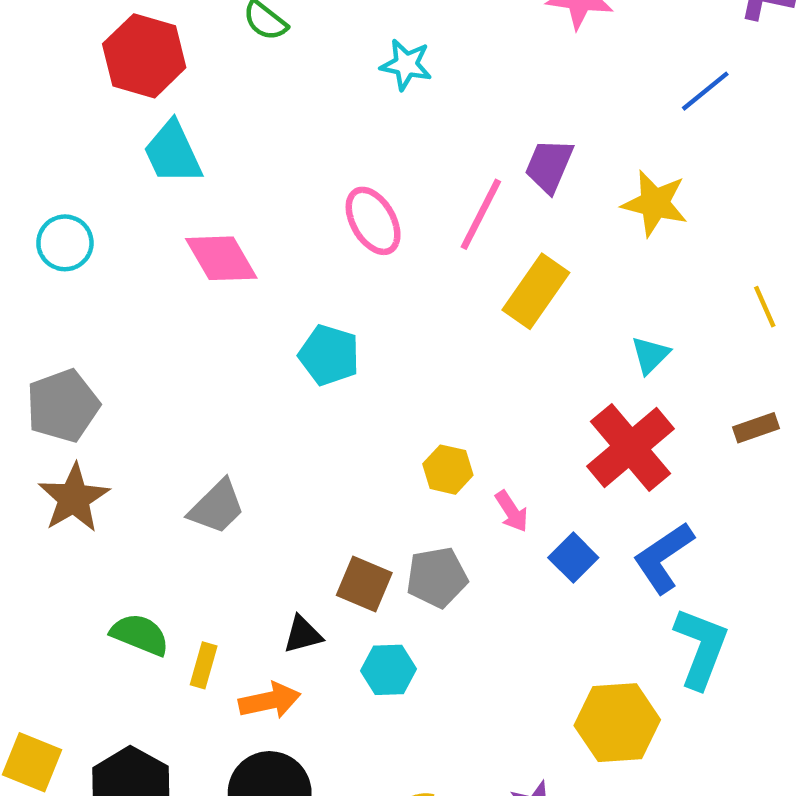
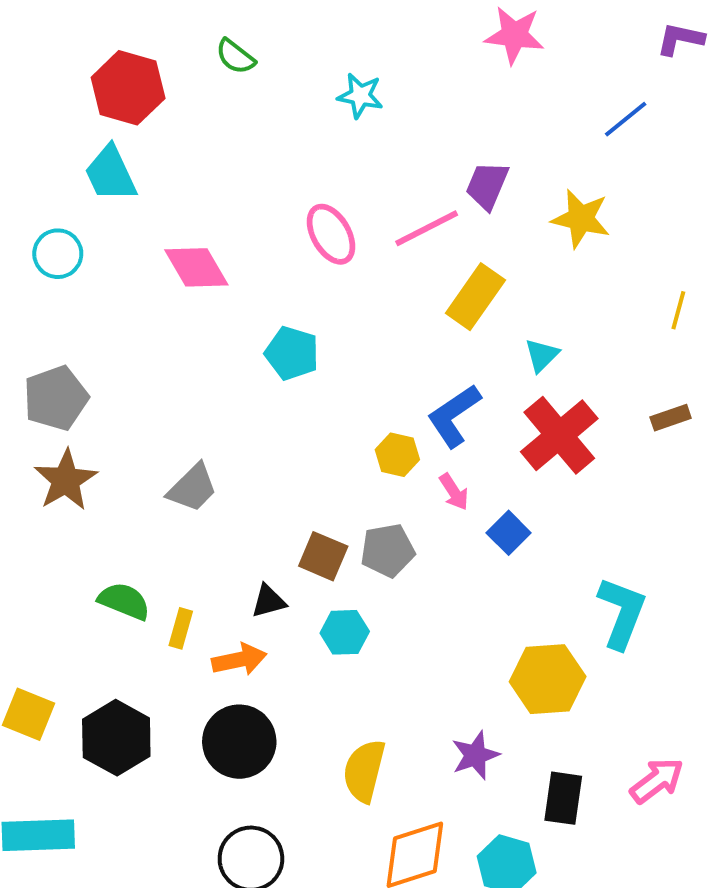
cyan trapezoid: (173, 153) -> (110, 174), moved
pink line: (481, 214) -> (427, 228), turned 36
yellow line: (765, 307) -> (678, 310), turned 39
cyan triangle: (650, 355) -> (542, 355), moved
blue L-shape: (664, 558) -> (454, 416), moved

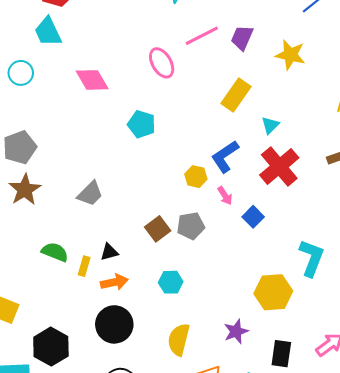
pink line: (427, 228) -> (202, 36), moved
brown square: (323, 556) -> (158, 229), turned 30
black triangle: (269, 601) -> (109, 252), moved
cyan hexagon: (345, 632) -> (171, 282), moved
black hexagon: (116, 738) -> (51, 347), moved

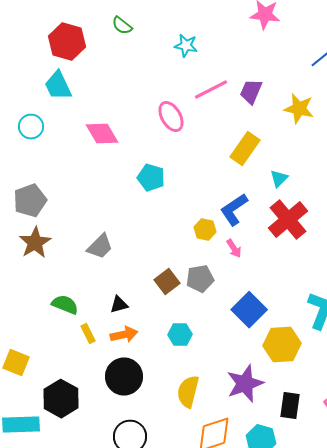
blue square: (253, 217) -> (249, 310), moved, size x1.6
yellow rectangle: (84, 266) -> (88, 334), moved, turned -42
purple star: (236, 331) -> (245, 384), size x1.5

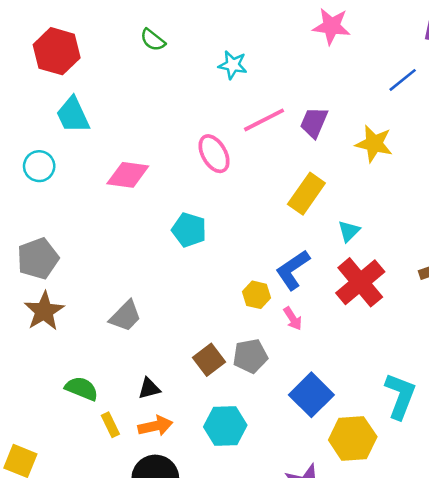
red hexagon: (67, 42) -> (57, 51), moved
pink diamond: (102, 134) -> (128, 175), turned -52
cyan hexagon: (180, 335) -> (225, 426), size x1.4

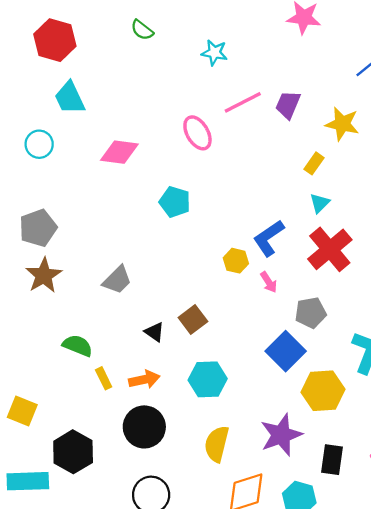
yellow rectangle: (306, 194) -> (314, 163), moved, size x0.6
gray pentagon: (250, 356) -> (311, 313), moved
black triangle: (149, 389) -> (154, 332), moved, turned 50

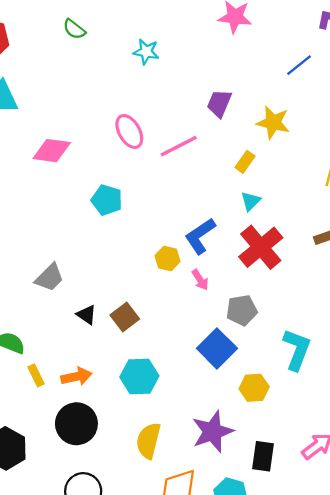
pink line: (243, 102) -> (179, 146), moved
black triangle: (154, 332) -> (87, 315), moved
yellow hexagon: (323, 391) -> (254, 388), size x0.7

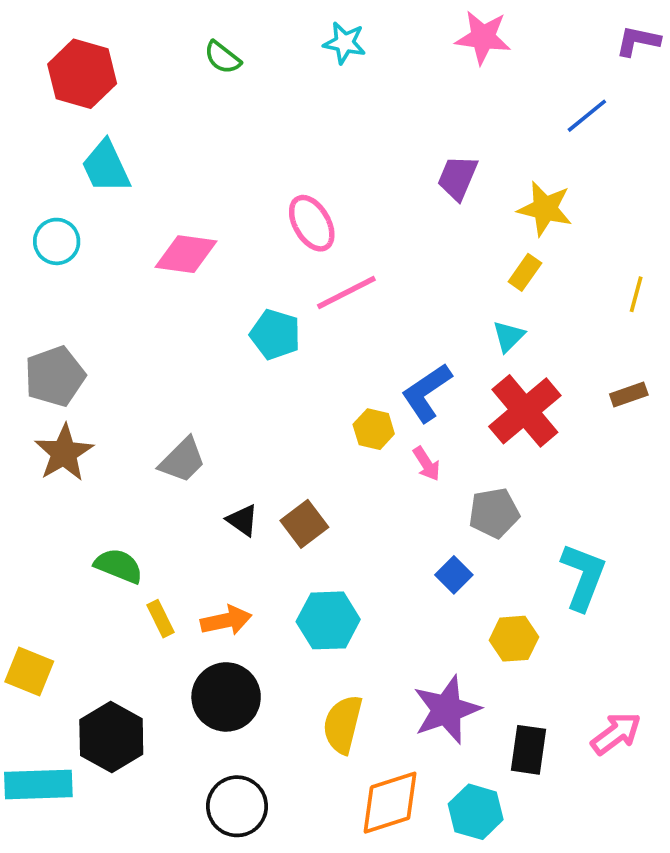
cyan star: (146, 52) -> (345, 43), moved
pink line: (179, 146) -> (346, 292), moved
yellow rectangle: (245, 162) -> (525, 272), moved
blue square: (217, 348) -> (454, 575), size x0.6

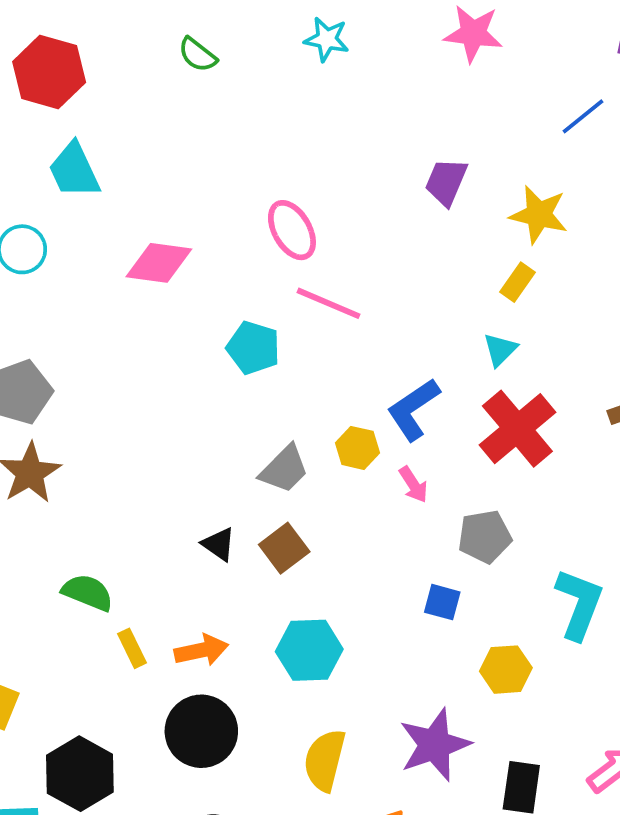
pink line: (346, 292) -> (329, 303), turned 50
gray trapezoid: (182, 460) -> (284, 469), moved
blue square: (454, 575) -> (442, 602), turned -30

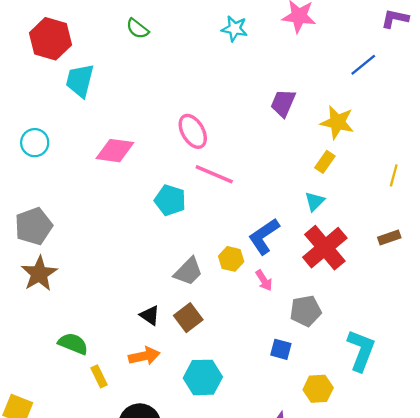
cyan star: (327, 39) -> (235, 29), moved
cyan trapezoid: (74, 170) -> (80, 81), moved, turned 39
orange arrow: (201, 650) -> (144, 356), moved

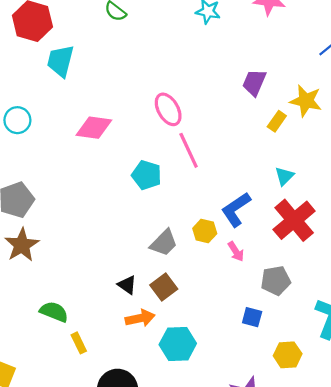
yellow rectangle: (325, 162) -> (277, 121), moved
pink line: (214, 174) -> (189, 150), turned 42
orange arrow: (144, 356) -> (140, 318), moved

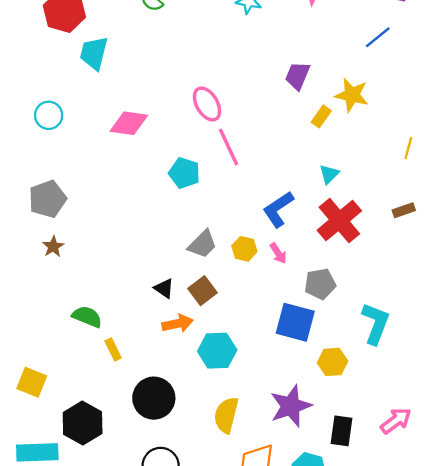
yellow hexagon: (205, 231) -> (244, 249), moved
brown star: (22, 245) -> (53, 247), size x0.6
blue square: (252, 317) -> (295, 322), size x1.8

